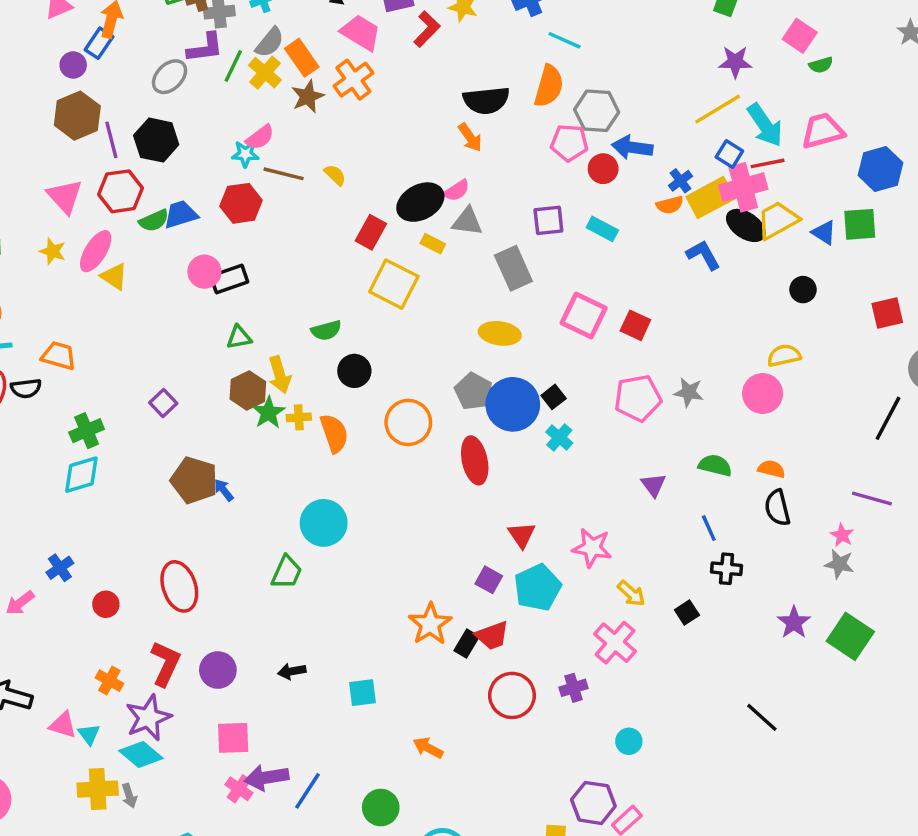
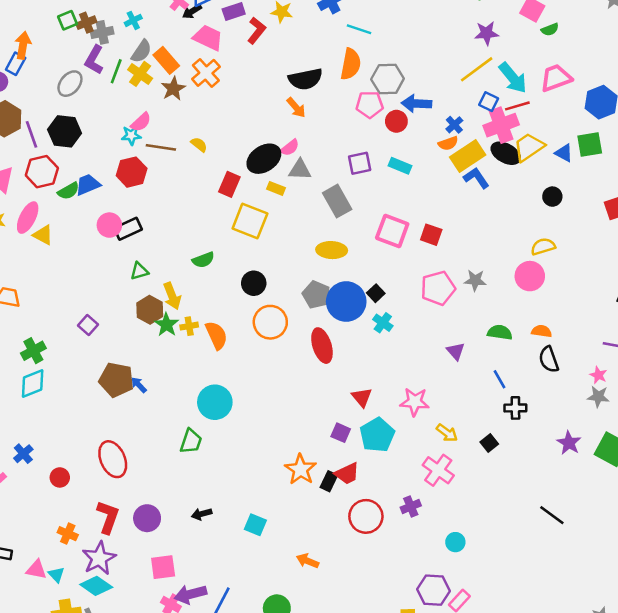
purple L-shape: (205, 48) -> (94, 60), turned 132
yellow rectangle: (711, 198) -> (468, 156), moved
black circle: (354, 371) -> (254, 283), moved
cyan square: (363, 693) -> (255, 525), turned 35

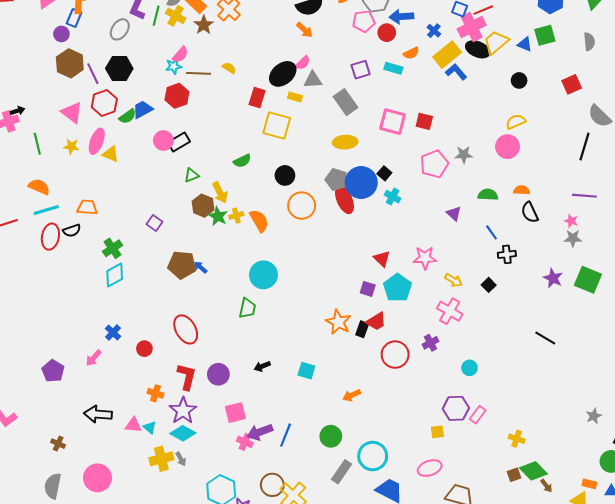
orange semicircle: (448, 143) -> (411, 53), moved
red ellipse: (322, 346) -> (344, 200), moved
orange arrow: (308, 561) -> (352, 395), turned -42

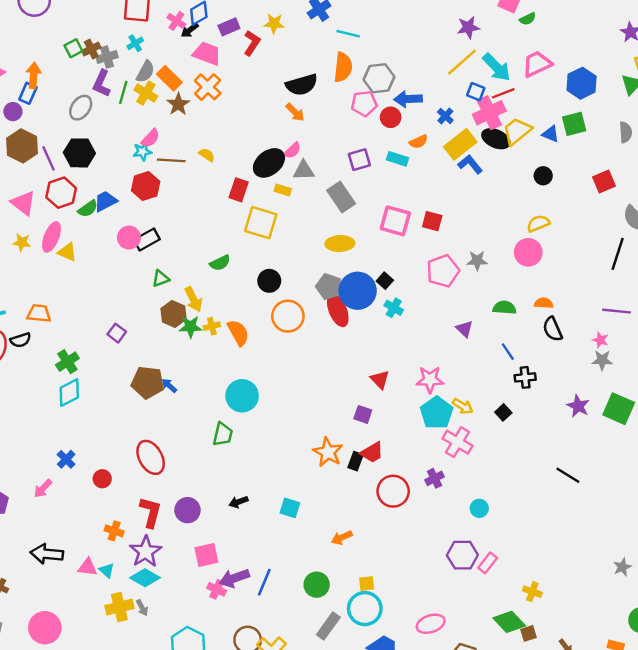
green star: (218, 216) -> (190, 327), turned -30
cyan pentagon: (397, 288) -> (437, 413), moved
yellow square: (437, 432) -> (367, 584), moved
green diamond: (533, 471) -> (509, 622), moved

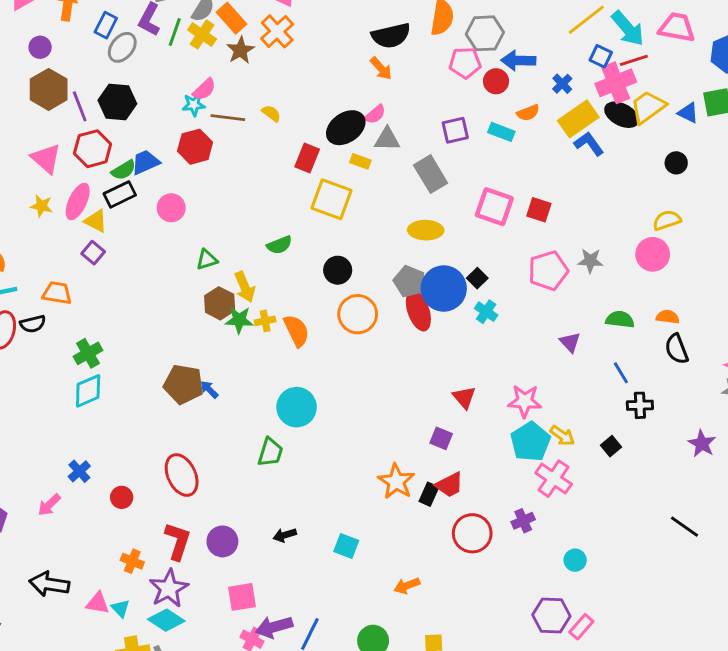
pink trapezoid: (537, 64) -> (677, 27), turned 32
blue rectangle: (28, 93) -> (106, 25), moved
black rectangle: (147, 240) -> (120, 194), moved
purple square: (117, 333) -> (93, 253), moved

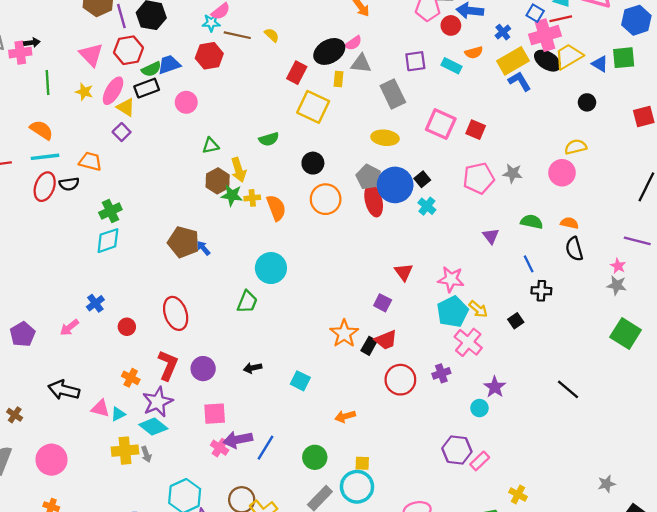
yellow rectangle: (360, 161) -> (338, 79), turned 70
purple star: (702, 444) -> (495, 387), moved
cyan triangle: (120, 608) -> (118, 414), turned 42

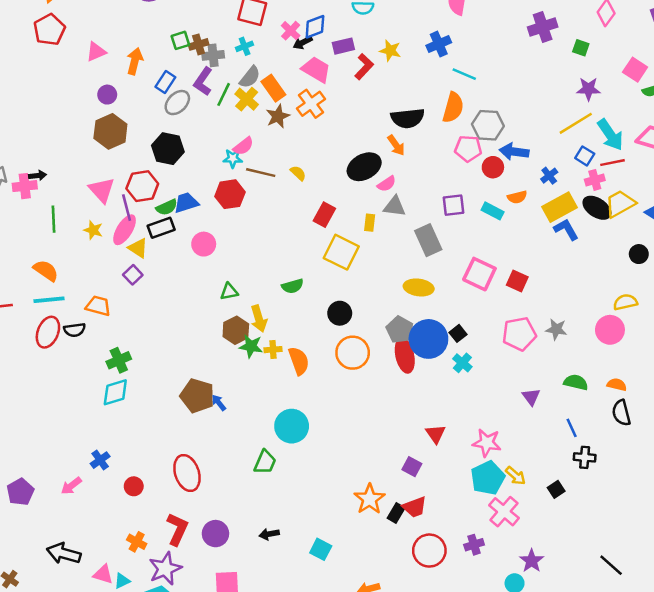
purple line: (121, 16) -> (127, 208), moved
pink cross: (545, 35) -> (595, 180), size x0.6
black ellipse: (329, 51) -> (364, 167), moved

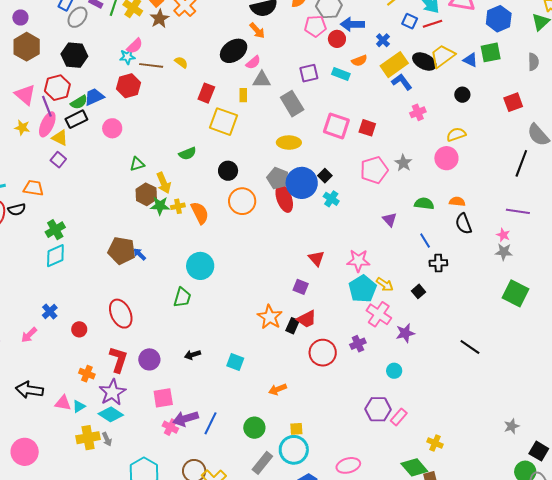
pink cross: (595, 180) -> (418, 112), moved
gray star: (556, 329) -> (403, 163), turned 30
purple star: (532, 561) -> (405, 333), moved, turned 30

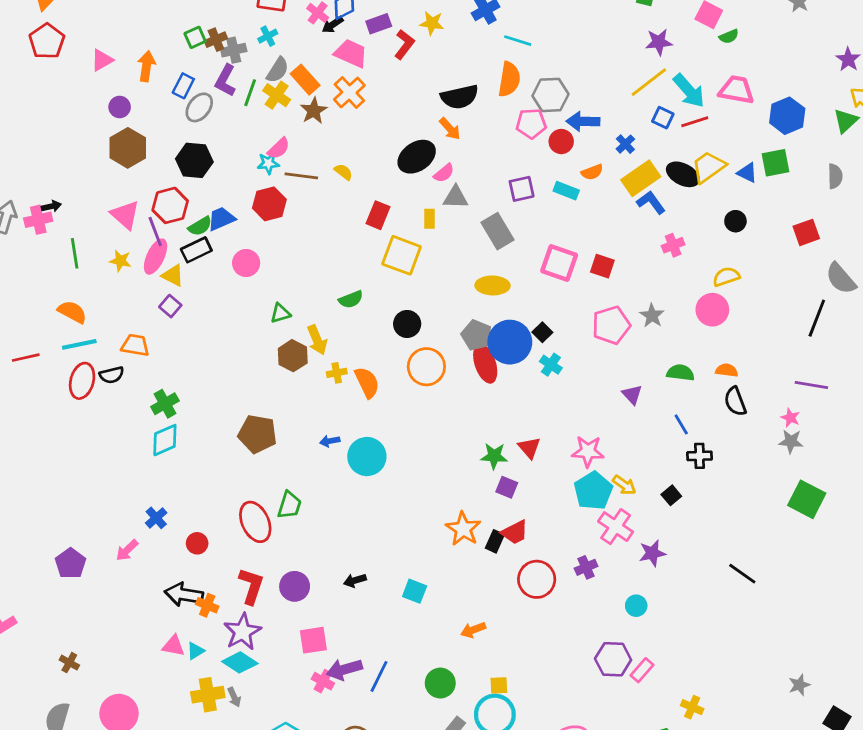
green star: (160, 206) -> (494, 456), moved
blue arrow: (140, 254) -> (330, 441), moved, turned -56
green trapezoid: (182, 297) -> (289, 505), moved
black arrow: (29, 390) -> (184, 594), moved

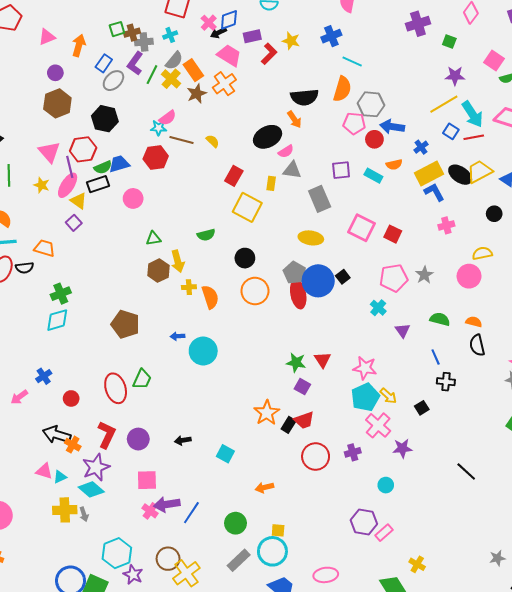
cyan cross: (551, 365) -> (378, 308), moved

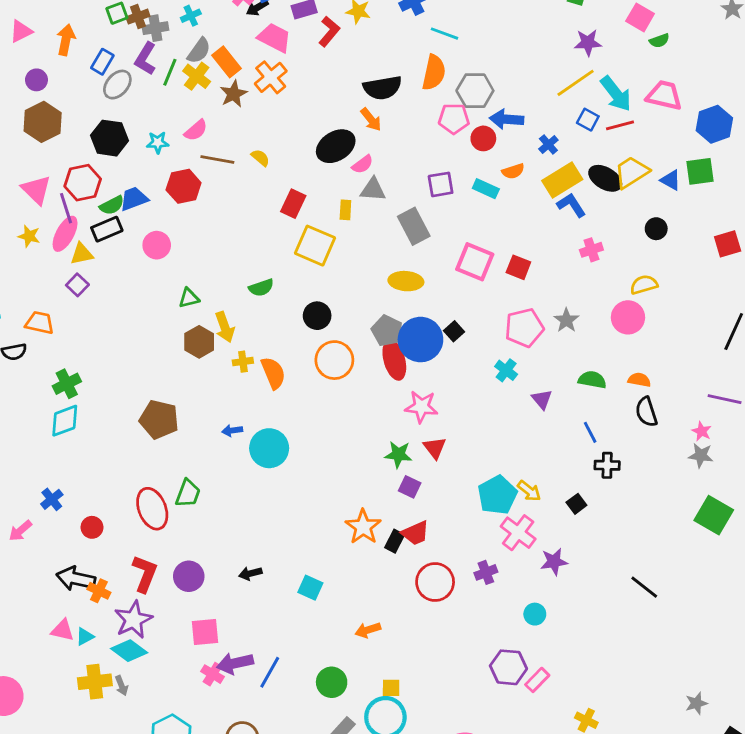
cyan star: (159, 128) -> (158, 142), moved
yellow triangle: (79, 201) -> (82, 254), turned -42
pink star: (365, 368) -> (421, 407), moved

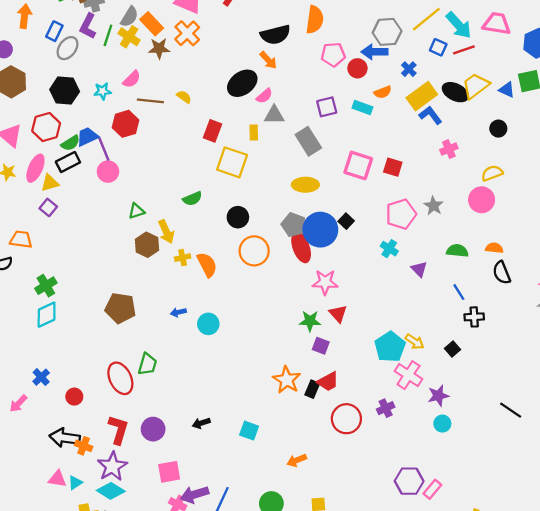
gray hexagon: (475, 91) -> (387, 32), moved
brown star: (234, 94) -> (159, 48), turned 30
purple line: (66, 208) -> (104, 149), moved
cyan circle: (269, 448) -> (208, 324), size x0.7
cyan circle: (535, 614) -> (442, 424), moved

